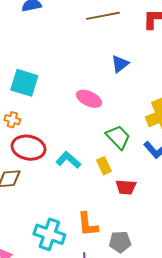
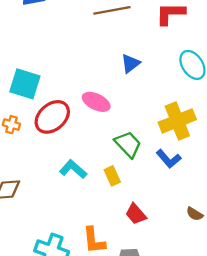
red ellipse: (28, 148) -> (52, 117), moved, turned -52
red trapezoid: (126, 187) -> (136, 214), moved, turned 45

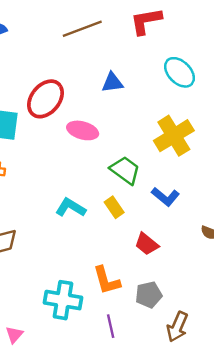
blue triangle: (130, 64) -> (112, 83), turned 40
red ellipse: (52, 117) -> (45, 99), moved
blue L-shape: (169, 159) -> (166, 197), moved

